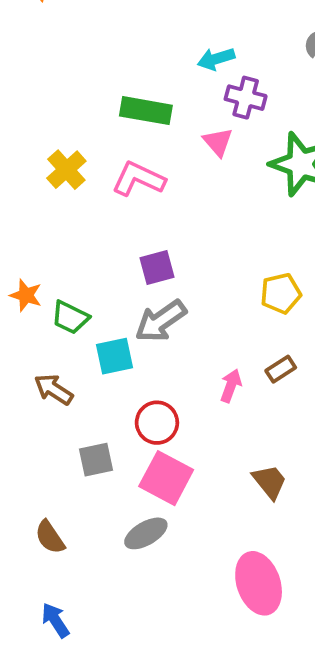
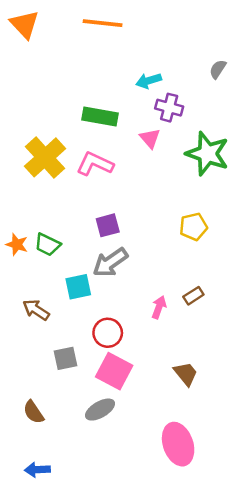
yellow cross: (66, 170) -> (45, 157), size x1.5
yellow pentagon: (281, 293) -> (193, 227), moved
green trapezoid: (70, 317) -> (48, 244), moved
blue arrow: (55, 620) -> (37, 470), turned -60

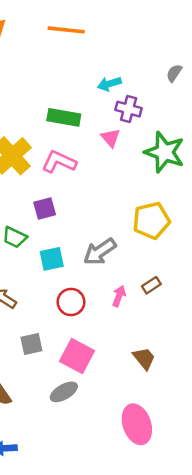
purple square: (108, 225) -> (45, 209), moved
yellow pentagon: (193, 227) -> (151, 221), size x1.4
gray arrow: (110, 262) -> (100, 252), moved
cyan square: (78, 287) -> (52, 259), moved
red circle: (108, 333) -> (71, 302), moved

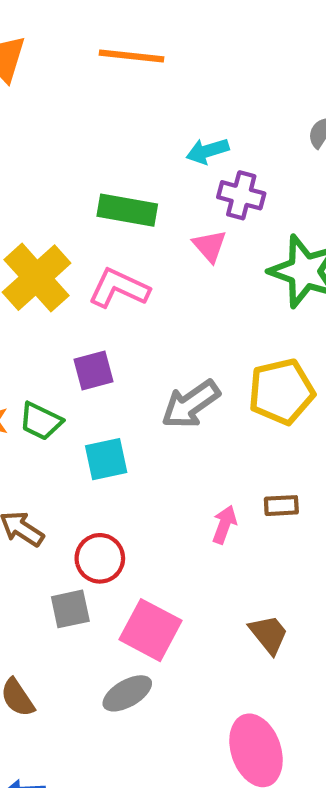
gray arrow: (100, 252) -> (191, 404), moved
brown rectangle: (151, 285) -> (281, 506), turned 30
red circle: (71, 302) -> (100, 558), moved

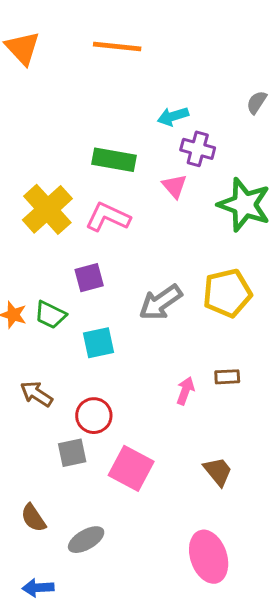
gray ellipse: (127, 693) -> (86, 540), moved

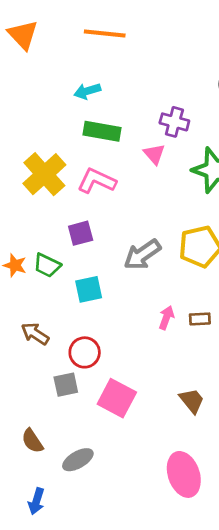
cyan arrow: (173, 116) -> (87, 91), moved
pink arrow: (185, 391) -> (166, 318), moved
blue arrow: (38, 588) -> (36, 501), turned -70

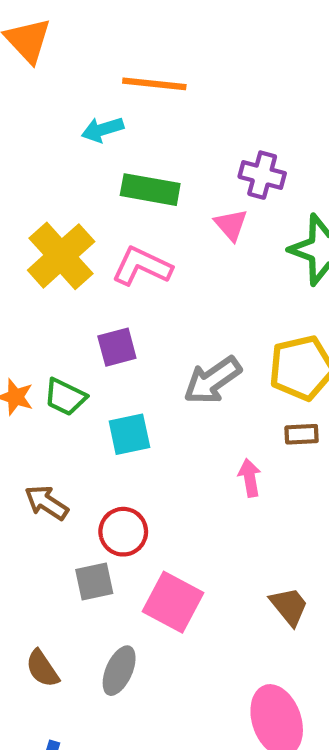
orange line: (105, 33) -> (154, 84), moved
cyan arrow: (87, 91) -> (102, 129), moved
pink arrow: (166, 318) -> (250, 478), turned -30
brown rectangle: (200, 319) -> (302, 434), moved
gray ellipse: (78, 460) -> (119, 671), moved, turned -36

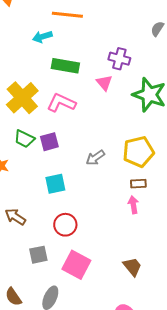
gray arrow: (212, 380) -> (95, 158), size x0.7
green trapezoid: (65, 397) -> (24, 139), moved
pink arrow: (250, 478) -> (133, 205), moved
red circle: (123, 532) -> (65, 225), moved

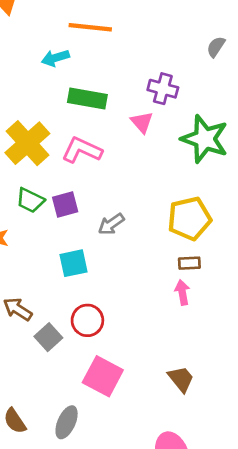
gray arrow: (95, 158) -> (111, 224), moved
gray square: (38, 255) -> (48, 337), moved, turned -30

